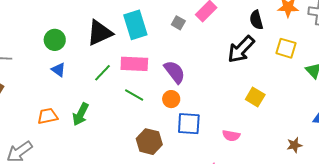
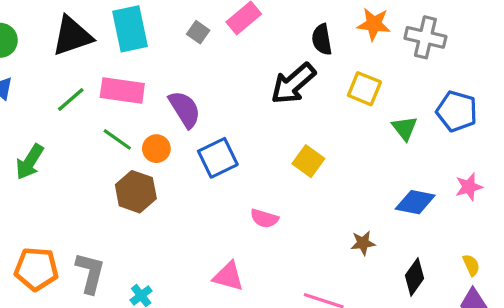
orange circle: (171, 99) -> (156, 149), moved
blue square: (189, 124) -> (218, 158), moved, turned -35
brown hexagon: (149, 142) -> (136, 192), moved

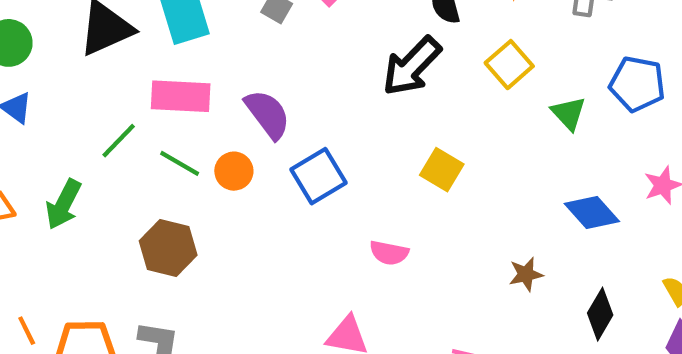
yellow square: (364, 89) -> (509, 65), turned 32
green line: (71, 99) -> (119, 141), moved
brown hexagon: (136, 192) -> (168, 248), moved
blue diamond: (415, 202) -> (592, 212), turned 42

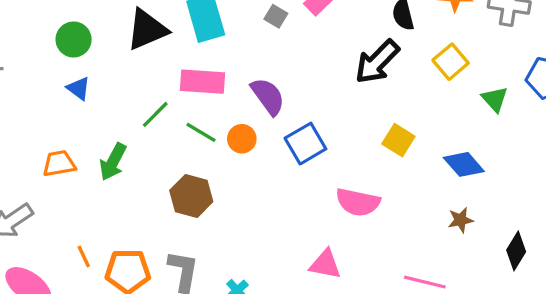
blue diamond: (592, 212) -> (464, 164), moved
pink semicircle: (389, 253) -> (358, 202), size x1.5

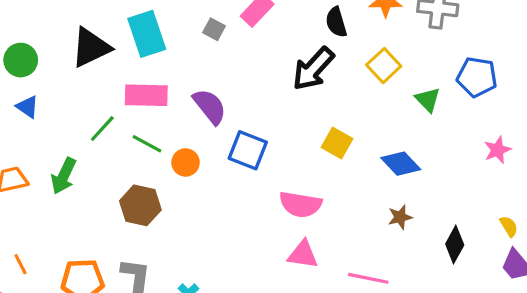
orange circle: (242, 139) -> (186, 162), moved
blue square: (305, 144) -> (248, 150), turned -36
orange line: (84, 257) -> (21, 264), moved
pink triangle: (325, 264) -> (303, 255), moved

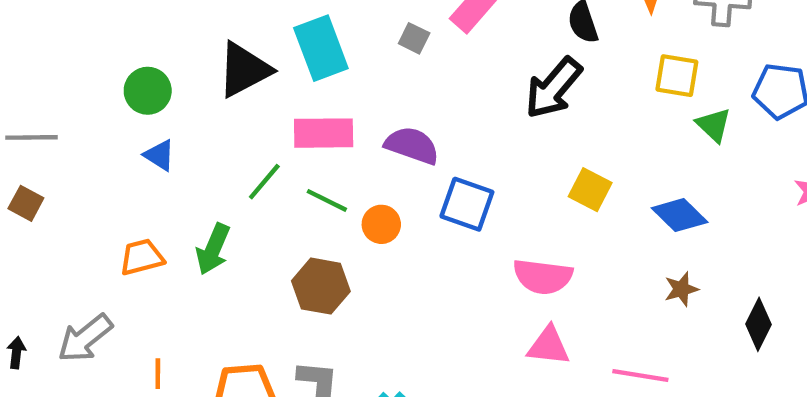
yellow square: (384, 66) -> (677, 76), moved, turned -36
purple semicircle: (210, 106) -> (412, 145), turned -30
orange line: (21, 264) -> (158, 374), turned 30

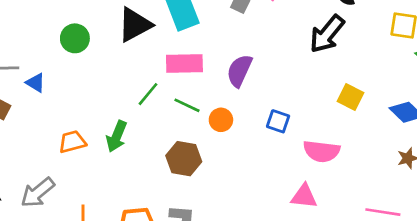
purple semicircle: (412, 145) -> (239, 71), turned -84
blue triangle: (160, 155) -> (36, 83), moved
blue square: (467, 204) -> (278, 121), moved, size x0.7
pink triangle: (548, 346) -> (304, 196), moved

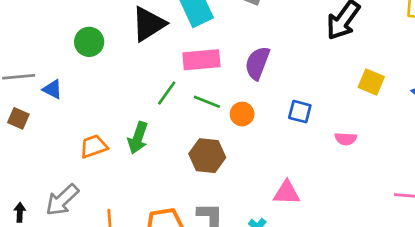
pink semicircle: (322, 151) -> (346, 139), size x0.6
pink triangle: (304, 196) -> (287, 193), moved

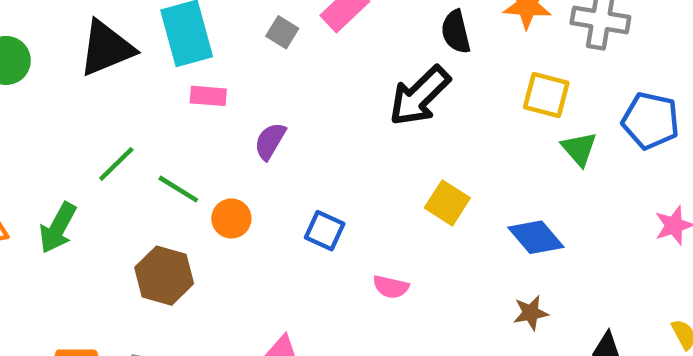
pink rectangle: (201, 60) -> (208, 96), moved, size x0.6
purple semicircle: (257, 63) -> (270, 141), size x0.7

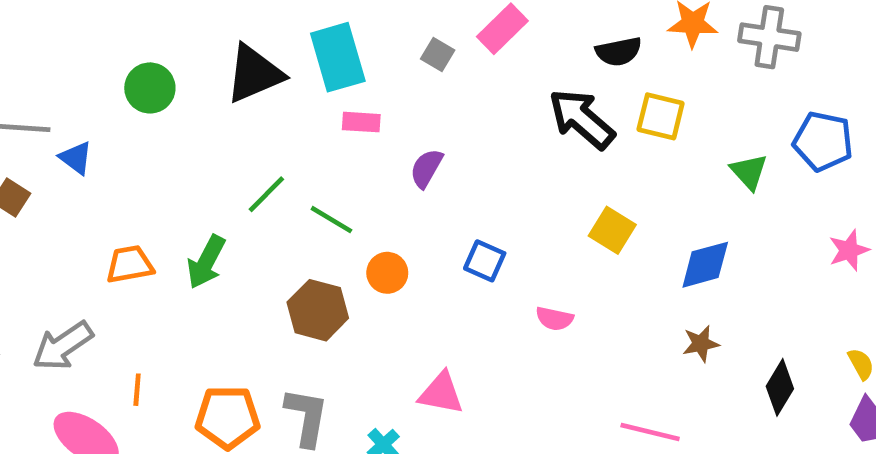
black semicircle: (456, 32) -> (619, 52), turned -87
yellow square: (546, 95) -> (661, 116), moved
black arrow: (420, 96) -> (582, 119), turned 86
orange circle: (231, 218) -> (387, 273), moved
blue diamond: (536, 237) -> (705, 265), turned -64

